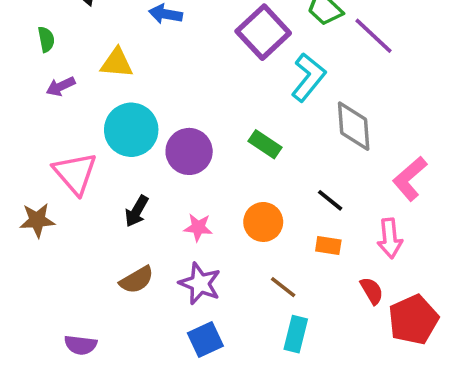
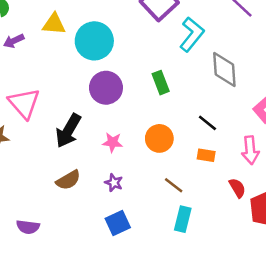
cyan circle: (131, 130) -> (94, 41), moved
green rectangle: (265, 144) -> (161, 83), turned 35
black arrow: (137, 211) -> (68, 131), size x1.5
purple star: (200, 283) -> (114, 183), size x0.6

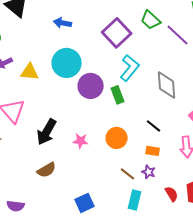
yellow triangle: (54, 24) -> (30, 72), moved
cyan L-shape: (192, 34) -> (130, 68), moved
purple circle: (106, 88) -> (91, 86), moved
purple star: (114, 183) -> (149, 172), moved
red semicircle: (237, 188) -> (172, 194), moved

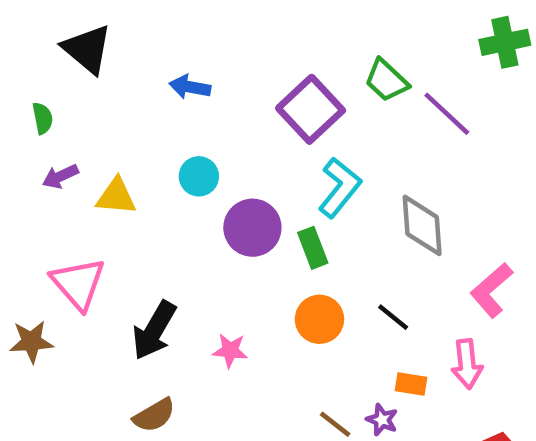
cyan circle: (67, 63) -> (199, 176), size x0.6
orange circle: (117, 138) -> (319, 319), moved
orange rectangle: (153, 151) -> (411, 384), moved

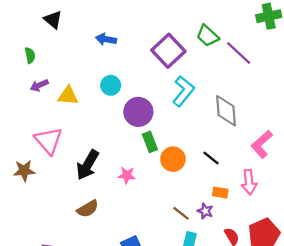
black triangle: (87, 49) -> (53, 20), size x0.7
green rectangle: (313, 248) -> (150, 142), moved

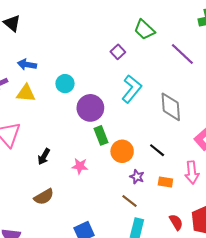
green trapezoid: (208, 36) -> (144, 30), moved
blue arrow: (106, 39) -> (27, 65), moved
purple square: (168, 51) -> (118, 52), size x0.5
black arrow: (88, 165) -> (44, 157), size x0.6
purple star: (205, 211) -> (137, 177), moved

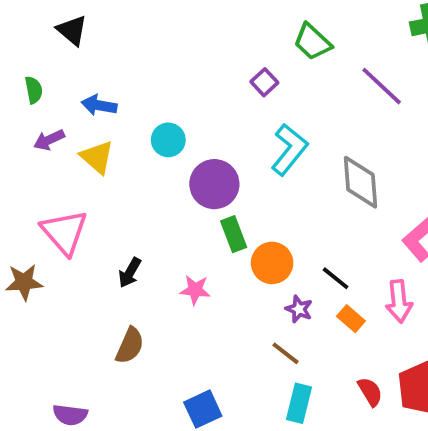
yellow triangle: (26, 93) -> (97, 157), turned 36
black line: (157, 150) -> (336, 278), moved
orange rectangle: (165, 182) -> (351, 319), turned 32
brown semicircle: (44, 197) -> (130, 346), turned -36

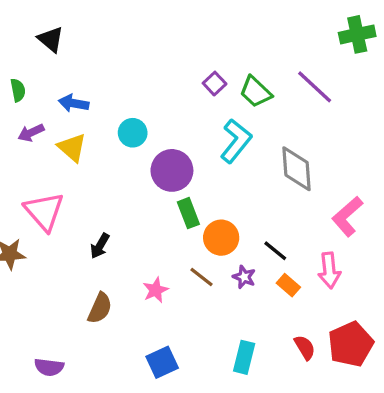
green trapezoid: (312, 42) -> (256, 92), moved
pink star: (195, 290) -> (156, 290), moved, turned -30
brown line: (286, 353) -> (201, 277), moved

